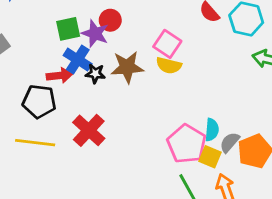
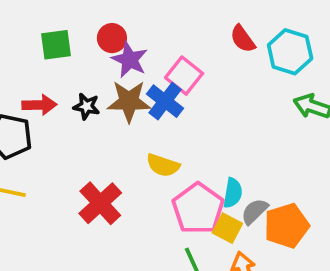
purple star: (95, 34) -> (130, 60), moved
blue cross: (78, 60) -> (165, 101), moved
yellow semicircle: (169, 65) -> (163, 165), moved
red cross: (89, 130) -> (100, 203), moved

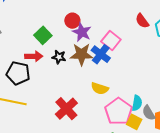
green square: (56, 45) -> (43, 35), moved, turned -36
gray semicircle: (255, 211) -> (149, 113), turned -77

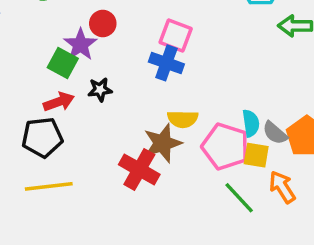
purple star: (82, 32) -> (80, 45), moved, turned 30
brown star: (82, 54) -> (163, 143), moved

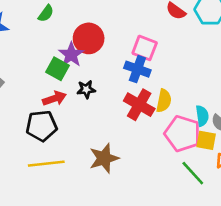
red circle: (103, 23) -> (89, 38), size x1.5
yellow semicircle: (183, 119) -> (164, 101), moved, turned -80
brown star: (163, 143) -> (104, 158), moved
red cross: (139, 170) -> (139, 105), moved

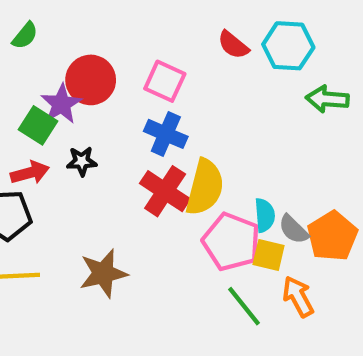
pink square: (145, 48) -> (165, 81), moved
yellow semicircle: (164, 101) -> (205, 187), size x1.5

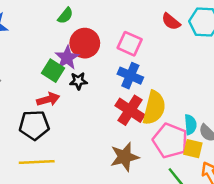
green semicircle: (25, 36) -> (65, 16), moved
black star: (82, 161) -> (78, 81), moved
brown star: (103, 273) -> (125, 157), moved

